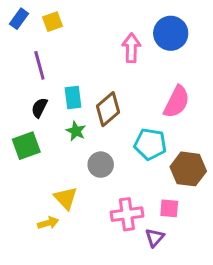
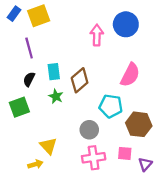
yellow square: (53, 22) -> (39, 16), size x1.5
gray circle: (101, 165) -> (89, 130), moved
purple triangle: (155, 238) -> (145, 164), moved

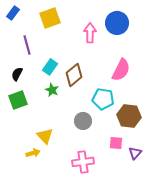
yellow square: (39, 16) -> (50, 18), moved
cyan rectangle: (54, 72) -> (50, 67), turned 42
black semicircle: (29, 79) -> (17, 74), moved
pink cross: (94, 158) -> (83, 162), moved

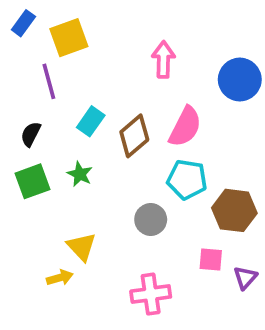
yellow square: (50, 18) -> (69, 38), moved
blue circle: (117, 23) -> (240, 80), moved
pink semicircle: (121, 70) -> (185, 127), moved
green star: (52, 90) -> (80, 174), moved

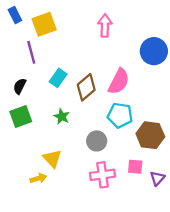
blue rectangle: (23, 23) -> (15, 15), turned -63
pink arrow: (163, 60) -> (105, 25), moved
green star: (80, 174) -> (62, 116), moved
pink cross: (151, 294) -> (103, 175), moved

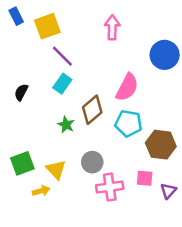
purple line: (31, 52) -> (62, 56), moved, turned -30
brown diamond: (86, 87) -> (92, 110), moved
green square: (21, 116) -> (22, 163), moved
gray circle: (97, 141) -> (92, 162), moved

